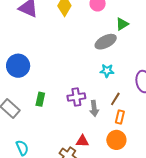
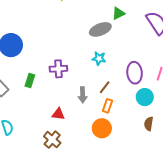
purple cross: (76, 97) -> (58, 69), moved
red triangle: (82, 141) -> (58, 114), moved

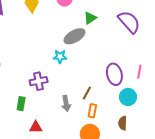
cyan star: (99, 58) -> (60, 57), moved
green rectangle: (30, 81) -> (21, 104), moved
red triangle: (58, 114) -> (36, 127), moved
brown semicircle: (149, 124) -> (123, 123), moved

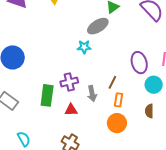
purple cross: (39, 81) -> (69, 82), moved
green rectangle: (21, 104) -> (47, 95), size x1.5
red triangle: (36, 127) -> (71, 110), moved

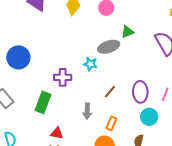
purple cross: (69, 82) -> (63, 77), moved
brown line: (112, 82) -> (110, 92), moved
red triangle: (71, 110) -> (57, 133), moved

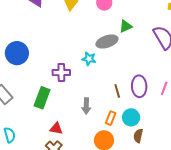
brown line: (110, 92) -> (117, 91), moved, turned -56
cyan circle: (149, 117) -> (131, 117), moved

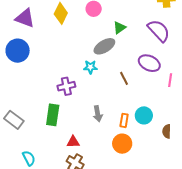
blue circle: (17, 53) -> (18, 51), moved
purple ellipse: (139, 86) -> (149, 63), moved, turned -50
brown line: (117, 91) -> (124, 78), moved
brown semicircle: (138, 136) -> (167, 131), moved

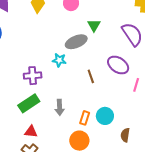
green triangle: (120, 28) -> (94, 25), turned -32
green rectangle: (53, 115) -> (29, 103), moved, turned 40

